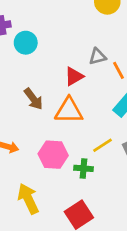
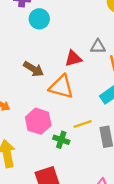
brown arrow: (33, 99) -> (34, 69), turned -36

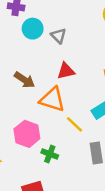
gray triangle: (98, 47) -> (58, 36), moved, turned 42
yellow line: (83, 124) -> (74, 124), moved, turned 60

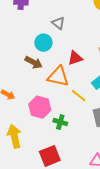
cyan circle: (33, 29) -> (43, 43), moved
red triangle: (66, 71) -> (75, 58), moved

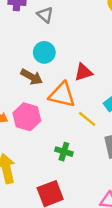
gray triangle: (58, 23) -> (45, 15), moved
pink hexagon: (40, 107) -> (27, 117), moved

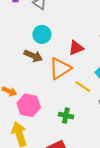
orange triangle: (62, 95) -> (60, 68), turned -40
pink hexagon: (27, 117) -> (29, 105), moved

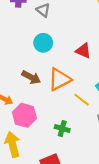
red triangle: (76, 48) -> (83, 51), moved, turned 42
brown arrow: (33, 56) -> (31, 77), moved

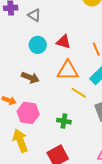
red triangle: (83, 51) -> (64, 42), moved
orange triangle: (59, 79) -> (68, 71), moved, turned 35

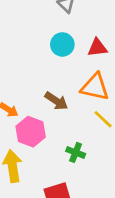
red triangle: (64, 42) -> (97, 48), turned -35
brown arrow: (30, 78) -> (56, 101), moved

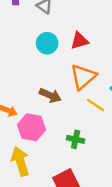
orange triangle: (95, 87) -> (83, 77), turned -44

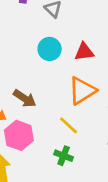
brown arrow: (50, 95) -> (25, 98), moved
yellow line: (95, 105) -> (69, 125), moved

